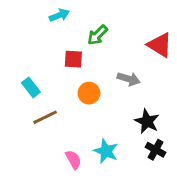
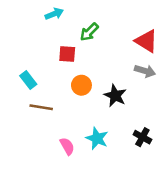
gray arrow: (129, 79) -> (145, 71), moved
brown line: (45, 117) -> (41, 107), turned 35
black star: (147, 121) -> (115, 96), moved

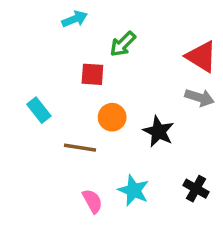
brown line: (41, 107) -> (80, 148), moved

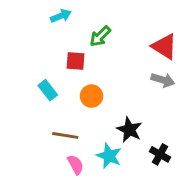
cyan rectangle: (39, 110) -> (48, 90), moved
black star: (159, 131) -> (129, 130), moved
brown line: (80, 148) -> (65, 135), moved

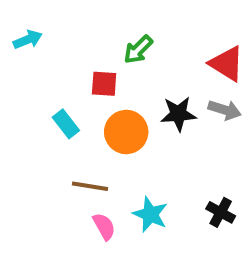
cyan arrow: (61, 16) -> (28, 40), moved
orange circle: (91, 96) -> (126, 132), size x1.4
black star: (129, 130) -> (178, 114), moved, turned -30

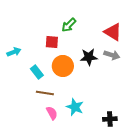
cyan arrow: (28, 40) -> (14, 52), moved
cyan rectangle: (66, 124) -> (37, 72), moved
black cross: (221, 212) -> (110, 119), moved, turned -32

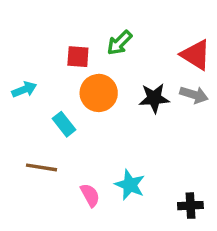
red square: (52, 42) -> (78, 57), moved
orange circle: (63, 66) -> (99, 93), moved
brown line: (45, 93) -> (42, 167), moved

